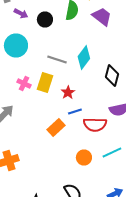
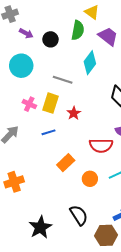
cyan diamond: (84, 58) -> (90, 63), moved
blue line: (75, 112) -> (48, 132), moved
orange rectangle: (56, 128) -> (66, 163), moved

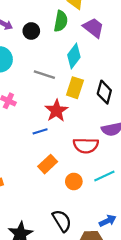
yellow rectangle: (50, 103) -> (75, 88), moved
red star: (74, 113) -> (56, 111), size x1.5
blue line: (48, 132) -> (40, 131), moved

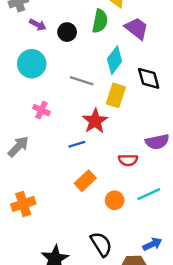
black diamond: (104, 92) -> (149, 78), moved, turned -30
red semicircle: (86, 145) -> (128, 160), size x0.7

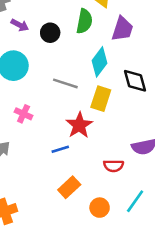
purple trapezoid: (137, 28) -> (122, 29), turned 70
cyan line: (149, 194) -> (135, 201), turned -30

